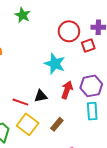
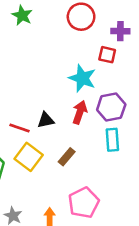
red circle: (69, 31) -> (81, 17), moved
red square: (88, 45) -> (107, 55), turned 32
cyan star: (55, 64) -> (82, 78), moved

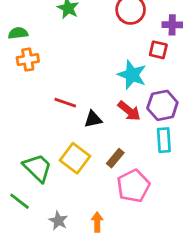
red arrow: (80, 112) -> (129, 111), turned 110
red line: (19, 128) -> (65, 103), moved
pink pentagon: (84, 203) -> (133, 186), moved

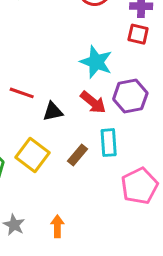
red square: (158, 50) -> (138, 34), moved
cyan rectangle: (164, 140) -> (109, 143), moved
pink pentagon: (133, 186) -> (140, 186), moved

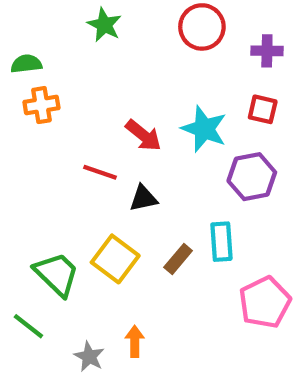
red square: (138, 34) -> (263, 109), moved
red arrow: (93, 102) -> (143, 135), moved
orange arrow: (57, 226) -> (135, 341), moved

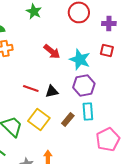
red arrow: (143, 135) -> (52, 51), moved
red line: (100, 172) -> (31, 88), moved
purple hexagon: (252, 177) -> (84, 85), moved

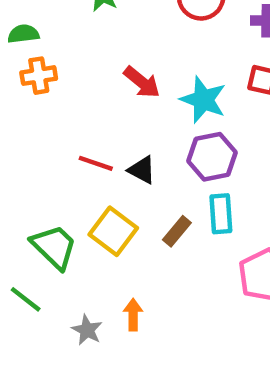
black triangle: (52, 91) -> (142, 170), turned 40

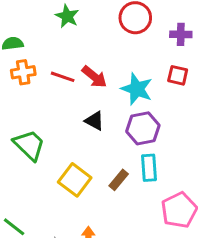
red line: (96, 163) -> (63, 77), moved
black triangle: (142, 170) -> (94, 121), moved
green trapezoid: (54, 247) -> (29, 145), moved

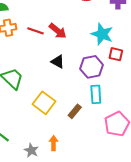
red square: (178, 75) -> (116, 54), moved
cyan star: (137, 89) -> (102, 34), moved
brown rectangle: (119, 180) -> (75, 111), moved

